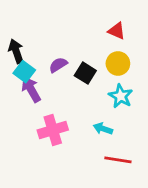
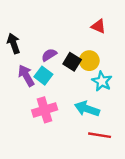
yellow circle: (118, 63) -> (89, 61), moved
cyan square: (24, 72) -> (43, 76), moved
cyan arrow: (103, 129) -> (87, 109), size x1.5

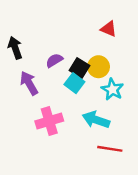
cyan square: (43, 76) -> (74, 83), moved

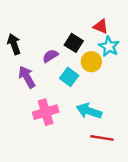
black square: (80, 68) -> (74, 43), moved
cyan star: (112, 89) -> (109, 46), moved

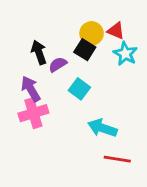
black arrow: (14, 44) -> (39, 52), moved
yellow circle: (91, 62) -> (92, 33), moved
pink cross: (46, 112) -> (33, 113), moved

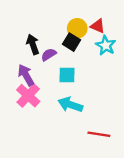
cyan square: (79, 89) -> (67, 75), turned -36
pink cross: (33, 113) -> (28, 96), turned -30
cyan arrow: (102, 128) -> (70, 105), moved

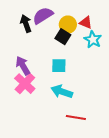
black arrow: (33, 44) -> (26, 24), moved
purple semicircle: (49, 55) -> (43, 16), moved, size x1.5
red line: (99, 134) -> (76, 118), moved

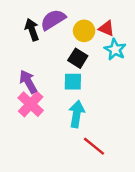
black square: (63, 37) -> (78, 58), moved
cyan arrow: (62, 92) -> (77, 114), turned 80
red line: (76, 118) -> (94, 146), turned 30

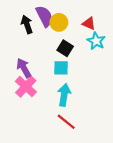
purple semicircle: (53, 20) -> (44, 16), turned 95
yellow circle: (84, 31) -> (59, 22), moved
red line: (94, 146) -> (66, 122), moved

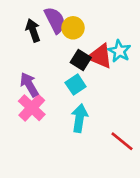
red triangle: (89, 23) -> (100, 56), moved, size x1.5
cyan square: (61, 68) -> (76, 85), turned -35
red line: (66, 122) -> (122, 141), moved

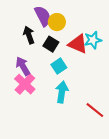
black arrow: (33, 30) -> (29, 35), moved
cyan star: (119, 51) -> (93, 40), turned 30
black square: (81, 60) -> (51, 44), moved

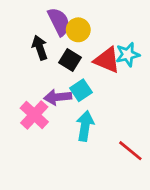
purple arrow: (23, 66) -> (58, 97), moved, turned -66

